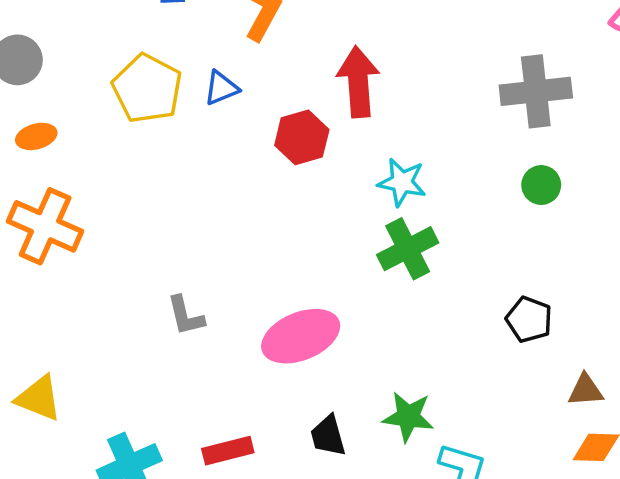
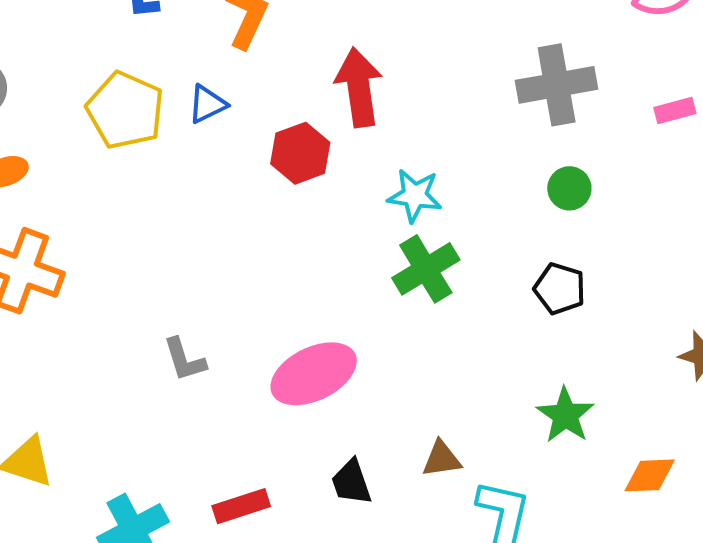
black pentagon: (529, 319) -> (560, 289), moved
brown triangle: (586, 390) -> (441, 459), moved
green star: (408, 417) -> (565, 415), moved, turned 30

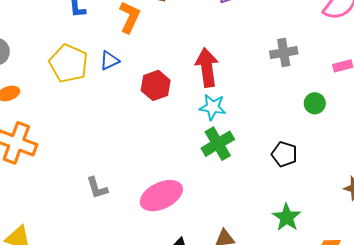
gray cross: (557, 85) -> (284, 53), size x0.7
red arrow: (359, 87) -> (207, 67), moved
green circle: (569, 188) -> (315, 103), moved

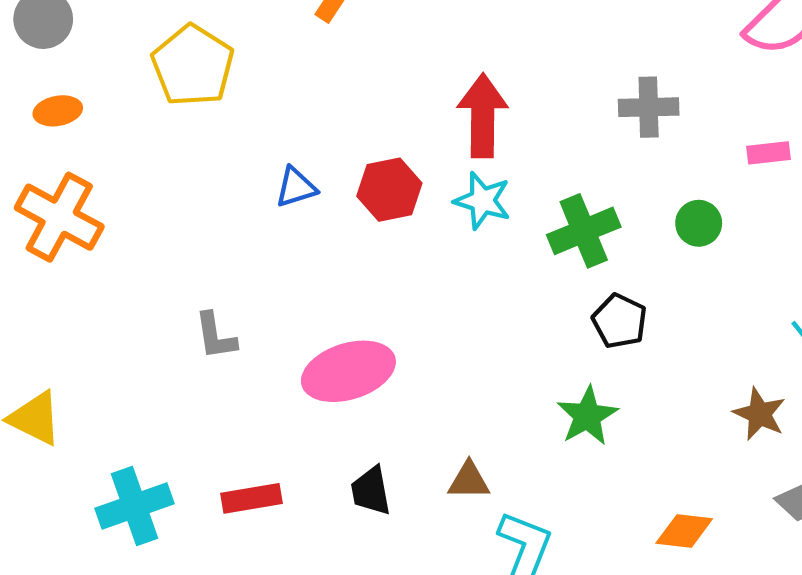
blue triangle: (109, 61) -> (296, 187), moved
red hexagon: (156, 85) -> (389, 190), moved
green cross: (218, 144) -> (584, 231), moved
green star: (287, 217) -> (587, 416), moved

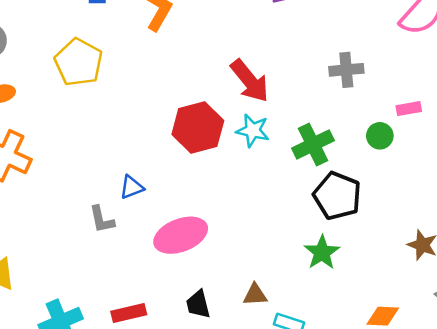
red arrow: (483, 116) -> (250, 81), turned 144
pink rectangle: (768, 153) -> (409, 109), moved
blue triangle: (296, 187) -> (132, 187), moved
red hexagon: (389, 190) -> (198, 128), size x1.4
black pentagon: (620, 321) -> (337, 196), size x1.5

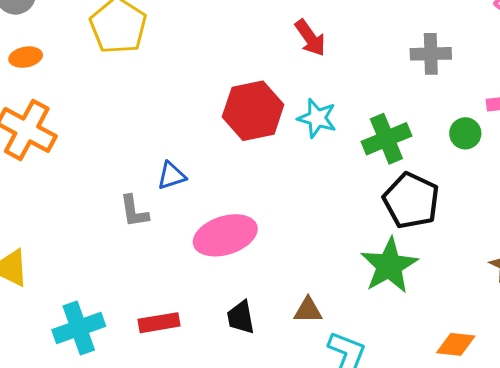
red arrow: (250, 81) -> (310, 38), moved, size x0.7
green star: (322, 252) -> (389, 266), size x1.4

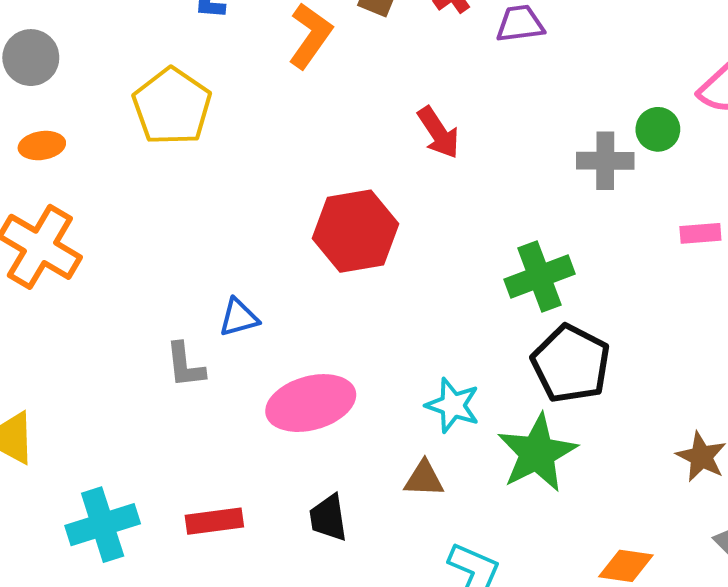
cyan star: (317, 118) -> (453, 405), moved
green circle: (465, 133) -> (658, 129), moved
brown triangle: (308, 310) -> (424, 479), moved

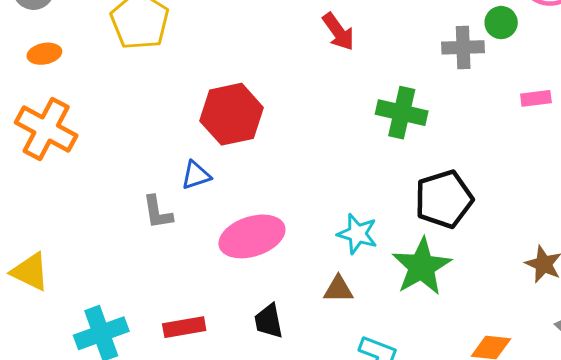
red hexagon: (355, 231) -> (232, 114), moved
green cross: (540, 277) -> (402, 113), moved, turned 36
black pentagon: (571, 364) -> (444, 199), turned 30

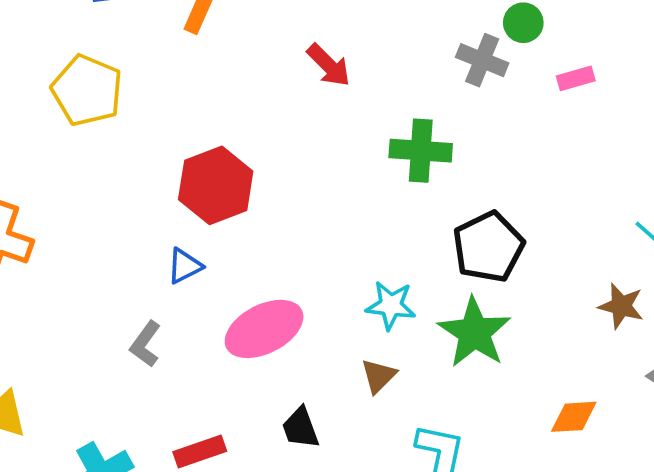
gray cross: (463, 47) -> (482, 60), turned 33
pink rectangle: (536, 98) -> (576, 78), moved
gray L-shape: (158, 212) -> (145, 344), moved, turned 54
brown triangle: (338, 289) -> (378, 376), turned -36

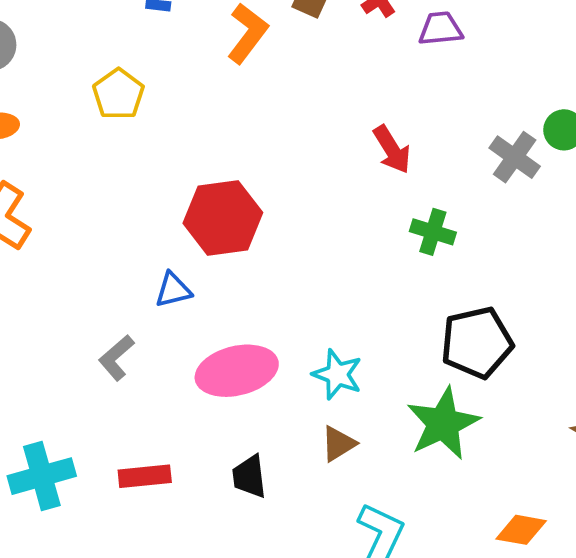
red arrow: (329, 65) -> (392, 149), moved
yellow pentagon: (87, 90) -> (118, 94), size x0.7
green cross: (421, 151) -> (433, 232), size x0.7
cyan star: (391, 305) -> (337, 374), moved

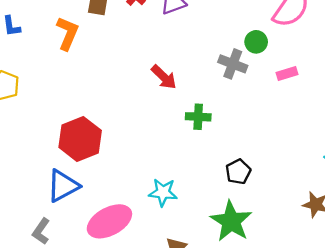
blue triangle: (173, 290) -> (63, 186), size x1.6
black pentagon: (477, 342) -> (238, 172), size x0.6
cyan star: (337, 374) -> (163, 192), moved

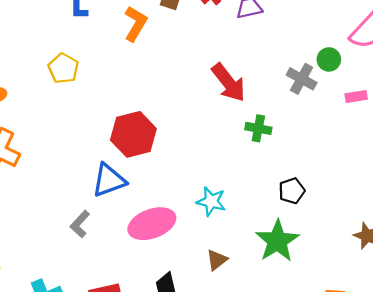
red arrow: (164, 77) -> (229, 83), size x1.4

